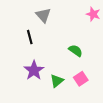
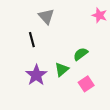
green semicircle: (76, 51) -> (81, 54), turned -72
green triangle: (57, 81) -> (62, 70), moved

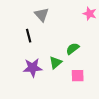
purple star: (36, 75) -> (33, 68), turned 30
pink square: (86, 84) -> (78, 76), turned 32

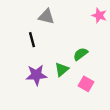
gray triangle: (42, 15) -> (46, 17), turned -35
pink square: (78, 76) -> (86, 84), turned 32

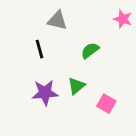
green semicircle: (80, 54) -> (90, 50), moved

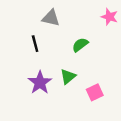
purple star: (45, 93) -> (40, 83), turned -30
pink square: (106, 104) -> (95, 92), turned 35

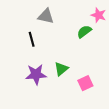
green semicircle: (80, 45) -> (84, 32), moved
purple star: (40, 83) -> (36, 74), turned 30

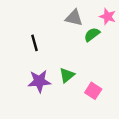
gray triangle: (46, 16) -> (74, 18), moved
pink square: (85, 83) -> (93, 91), turned -32

